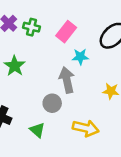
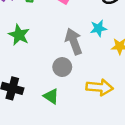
cyan star: (80, 57) -> (98, 28), moved

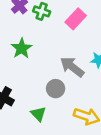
gray arrow: (74, 41) -> (72, 67), turned -45

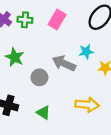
gray circle: (56, 89) -> (39, 77), moved

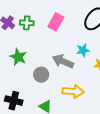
yellow arrow: (87, 105) -> (73, 91), moved

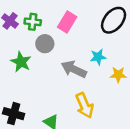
gray circle: (41, 75) -> (45, 44), moved
yellow arrow: (73, 91) -> (85, 105), turned 60

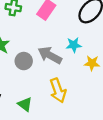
gray circle: (45, 44) -> (24, 61), moved

